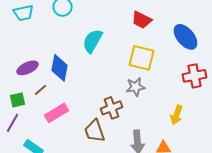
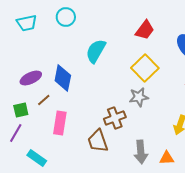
red trapezoid: (142, 20) -> (145, 30), turned -80
yellow square: (142, 58) -> (145, 68), turned 32
pink rectangle: (57, 113) -> (60, 123), turned -50

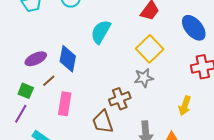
green square: (21, 110) -> (26, 91), turned 35

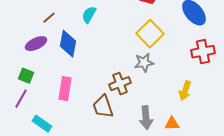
cyan semicircle: (101, 32) -> (89, 15), moved, size x0.7
brown line: (49, 81) -> (49, 18), moved

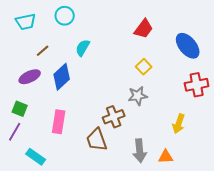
yellow square: (150, 34) -> (144, 67), size x0.6
blue diamond: (68, 44) -> (62, 77), turned 36

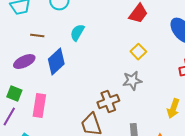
brown line: (43, 51) -> (37, 36), turned 48
pink rectangle: (59, 122) -> (39, 106), moved

